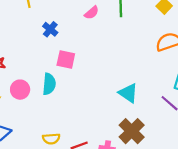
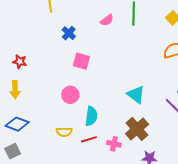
cyan semicircle: (49, 84) -> (91, 116), moved
pink circle: (20, 90) -> (70, 95), moved

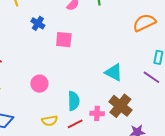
pink square: (81, 61) -> (64, 40), moved
pink circle: (70, 95) -> (39, 84), moved
pink cross: (114, 144) -> (97, 113), moved

